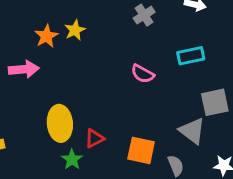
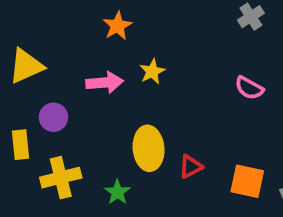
yellow star: (75, 30) -> (152, 72), moved
orange star: (46, 36) -> (117, 26), moved
green star: (72, 159) -> (117, 192), moved

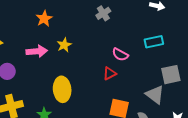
gray cross: (251, 17) -> (103, 13), moved
red triangle: (191, 167) -> (110, 73), moved

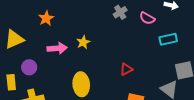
orange star: (44, 19) -> (46, 18), moved
pink semicircle: (120, 54) -> (147, 18), moved

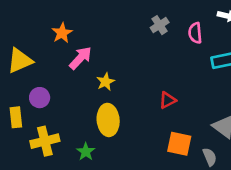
pink semicircle: (147, 18) -> (195, 33), turned 56
yellow star: (83, 42) -> (105, 82), moved
pink arrow: (57, 48) -> (80, 58), moved, turned -42

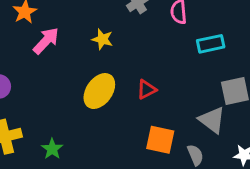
yellow star: (105, 82) -> (102, 39), moved, turned -30
yellow ellipse: (108, 120) -> (99, 91), moved, turned 40

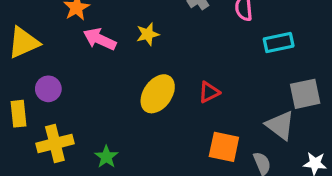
yellow star: (102, 39) -> (148, 34), moved, turned -30
pink arrow: (46, 41) -> (100, 39), turned -108

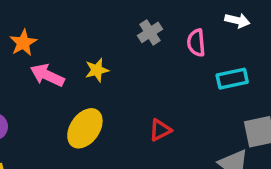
yellow ellipse: (158, 94) -> (85, 128), moved

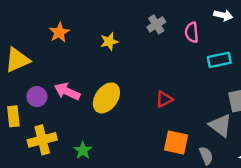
yellow star: (97, 70) -> (109, 42), moved
pink arrow: (47, 75) -> (67, 91), moved

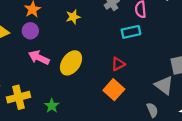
cyan rectangle: (219, 60) -> (131, 32), moved
purple circle: (37, 97) -> (30, 31), moved
orange square: (176, 143) -> (114, 90), moved, turned 30

